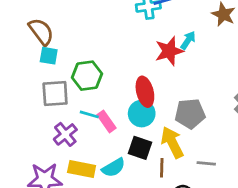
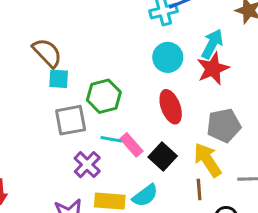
cyan arrow: (188, 40) -> (212, 44), size x1.4
red star: (169, 51) -> (213, 69), moved
cyan circle: (142, 114) -> (168, 57), moved
black square: (140, 148) -> (163, 156), moved, turned 30

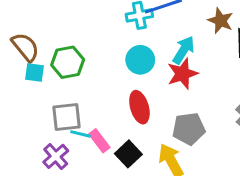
green hexagon: (104, 96) -> (68, 62), moved
gray square: (71, 120) -> (66, 117), moved

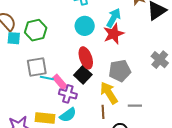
black square: (128, 154) -> (83, 75), moved
purple cross: (56, 156) -> (68, 94), moved, turned -30

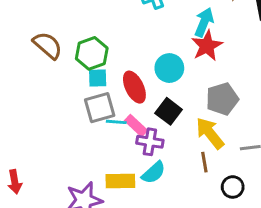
cyan circle: (85, 26) -> (169, 68), moved
cyan square: (14, 38) -> (98, 78), moved
red ellipse: (86, 58) -> (134, 87), moved

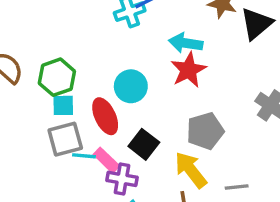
cyan arrow: (204, 22) -> (186, 43), turned -104
cyan circle: (169, 68) -> (131, 86), moved

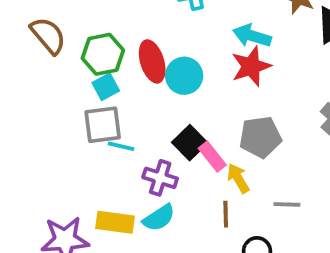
cyan square: (63, 105) -> (106, 87), turned -35
red ellipse: (105, 116) -> (152, 61), moved
pink rectangle: (106, 160) -> (212, 157), moved
yellow arrow: (191, 170) -> (238, 178), size x0.7

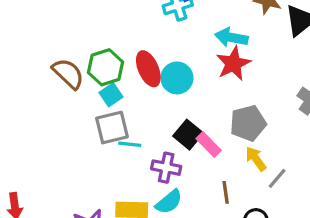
brown semicircle: (48, 36) -> (68, 74), moved
yellow arrow: (238, 178) -> (256, 159), moved
gray line: (287, 204) -> (277, 178), turned -45

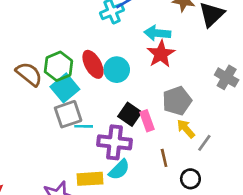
cyan square: (111, 95) -> (65, 88), size x1.5
pink rectangle: (209, 144) -> (147, 121), turned 30
purple cross: (166, 168) -> (114, 142), size x1.4

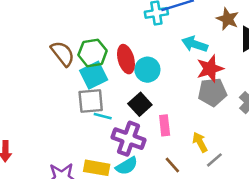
red star: (161, 54) -> (210, 69), moved
gray pentagon: (177, 101) -> (212, 92), moved
black square: (130, 114) -> (140, 104), moved
brown line: (164, 158) -> (172, 165), turned -42

